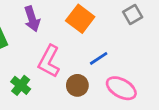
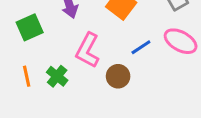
pink ellipse: (121, 88) -> (181, 41), moved

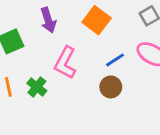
brown circle: (118, 76) -> (111, 87), moved

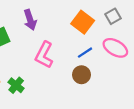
orange square: (97, 20) -> (83, 22), moved
green cross: (37, 87) -> (16, 85), moved

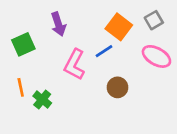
blue line: (85, 53) -> (104, 51), moved

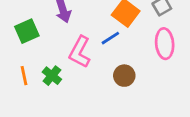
pink ellipse: (156, 56) -> (165, 44), turned 56
green cross: (42, 99) -> (52, 76), moved

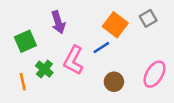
pink ellipse: (165, 44) -> (154, 74), moved, turned 36
green cross: (52, 76) -> (44, 69), moved

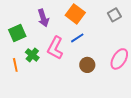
orange square: (115, 25) -> (75, 14), moved

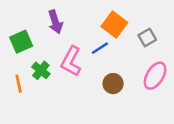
orange square: (75, 14) -> (114, 24), moved
gray square: (114, 15) -> (147, 38), moved

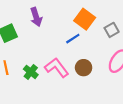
pink L-shape: (71, 61) -> (57, 68), moved, turned 115
green cross: (41, 70) -> (31, 72), moved

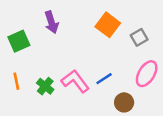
blue line: (73, 39) -> (104, 79), moved
brown circle: (84, 68) -> (124, 102), moved

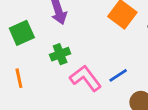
green cross: (45, 86) -> (60, 54), moved, turned 30

